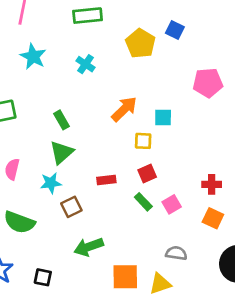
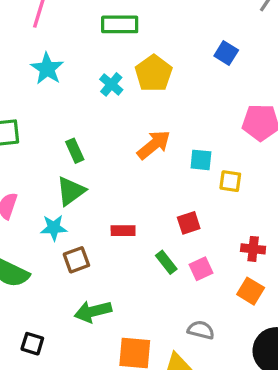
yellow pentagon: (140, 43) -> (154, 73), moved
yellow square: (143, 141) -> (230, 181), moved
red square: (147, 174) -> (189, 223), moved

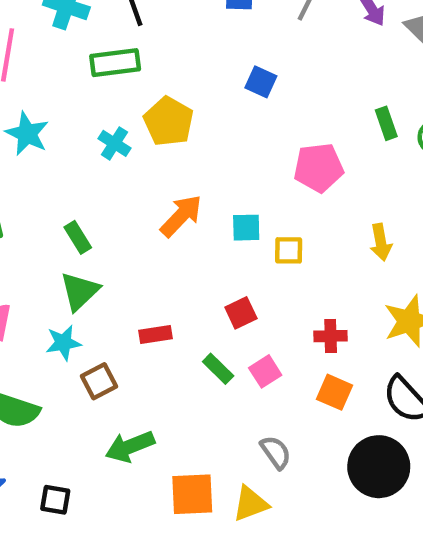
gray semicircle: (201, 330) -> (276, 452), turned 48

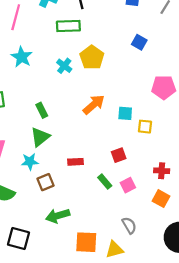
black square: (55, 500) -> (19, 239), size x1.5

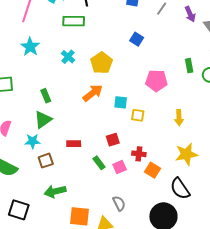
yellow pentagon: (92, 57) -> (101, 63), moved
red cross: (162, 171) -> (139, 154), moved
orange square: (161, 199) -> (153, 170), moved

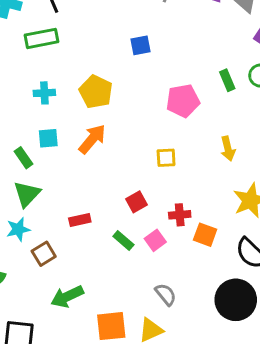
blue square: (137, 39) -> (140, 45), turned -32
cyan cross: (68, 57) -> (44, 93), turned -32
green rectangle: (189, 66) -> (227, 80), moved
cyan square: (121, 102) -> (48, 138), moved

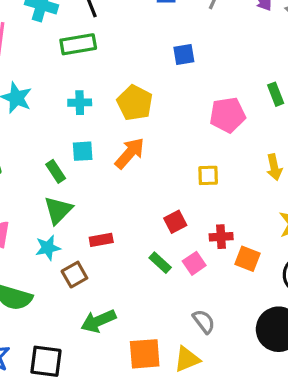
red rectangle: (80, 220) -> (101, 240), moved

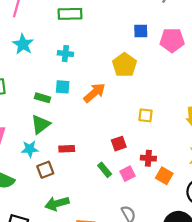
yellow pentagon: (135, 103) -> (125, 65), moved
pink pentagon: (228, 115) -> (172, 40), moved
green rectangle: (56, 171) -> (42, 98), turned -48

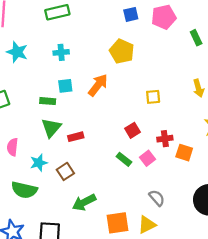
cyan star: (30, 149) -> (39, 163), moved
red rectangle: (67, 149) -> (76, 137), moved

